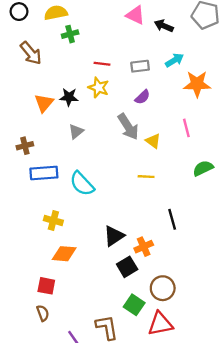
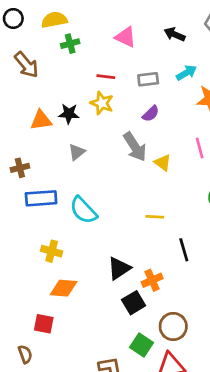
pink triangle: (135, 15) -> (126, 37), moved
orange triangle: (44, 103) -> (41, 120), turned 42
yellow line: (146, 177) -> (155, 217), moved
brown semicircle: (43, 313) -> (25, 354), moved

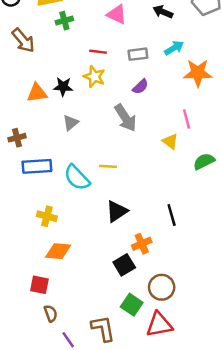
yellow triangle: (163, 163) -> (170, 141), moved
yellow line: (155, 217) -> (108, 166), moved
black triangle: (119, 268) -> (117, 211), moved
brown semicircle: (25, 354) -> (51, 313), moved

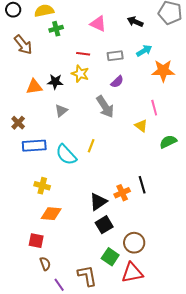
brown cross: (17, 138) -> (18, 123), turned -32
yellow line: (108, 166) -> (91, 146), turned -72
black triangle: (117, 211) -> (98, 202), moved
orange cross: (142, 244) -> (122, 193), moved

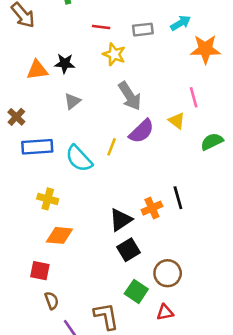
yellow star: (80, 74) -> (114, 54), moved
purple semicircle: (117, 82) -> (141, 131), moved, size x1.5
red triangle: (132, 273) -> (165, 312), size x0.6

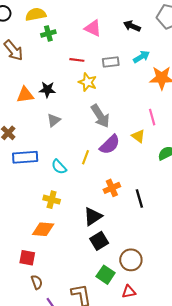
cyan semicircle: (79, 159) -> (59, 167), size x0.7
yellow cross: (48, 199) -> (52, 200), moved
orange cross: (152, 208) -> (112, 188), moved

